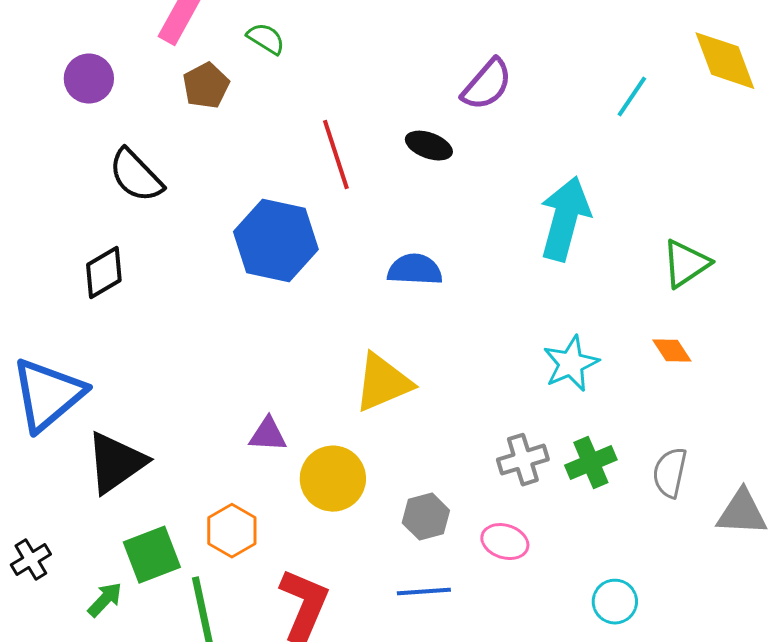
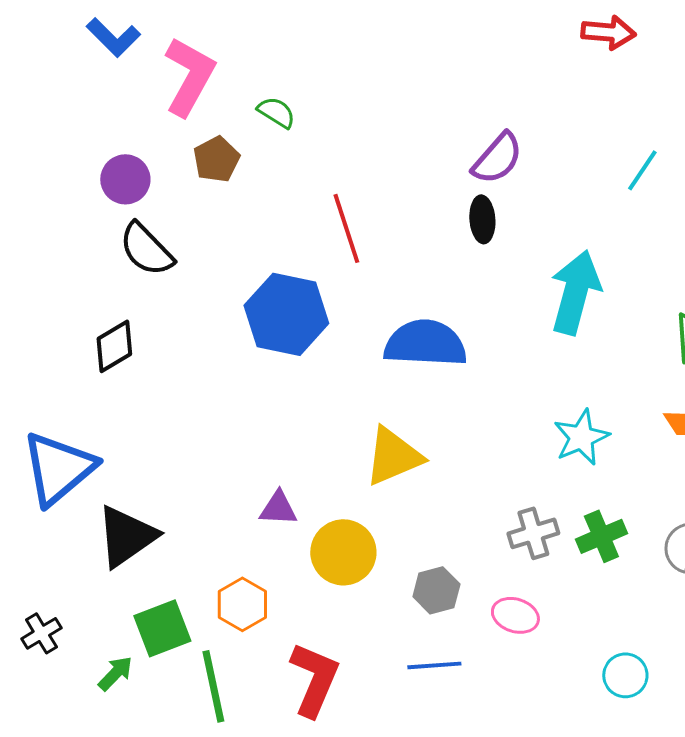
purple circle: (89, 79) -> (125, 179), moved
black ellipse: (429, 146) -> (482, 219), moved, turned 66
blue semicircle: (415, 270) -> (425, 343), size x1.5

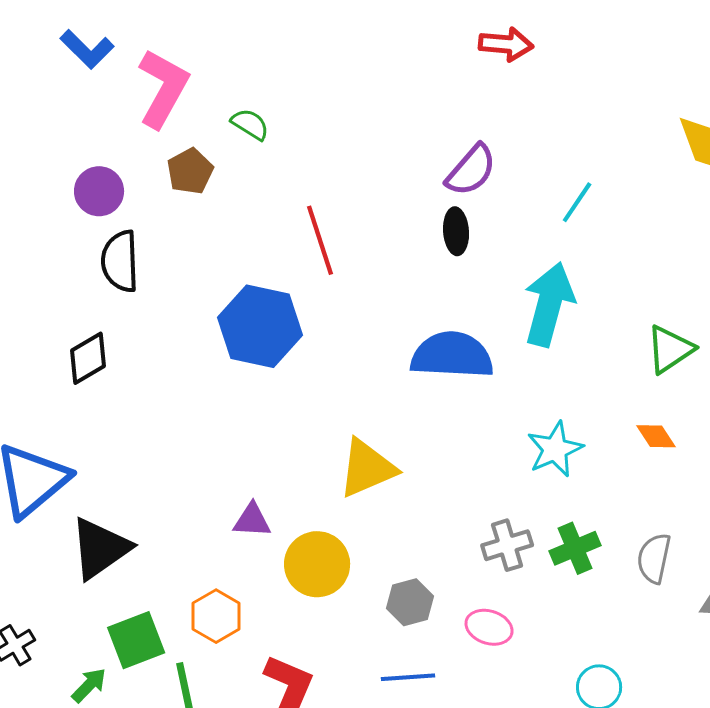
red arrow: (608, 32) -> (506, 44), moved
cyan line: (642, 170) -> (577, 202), moved
black semicircle: (146, 249) -> (120, 261), turned 42
blue semicircle: (425, 343) -> (452, 355), moved

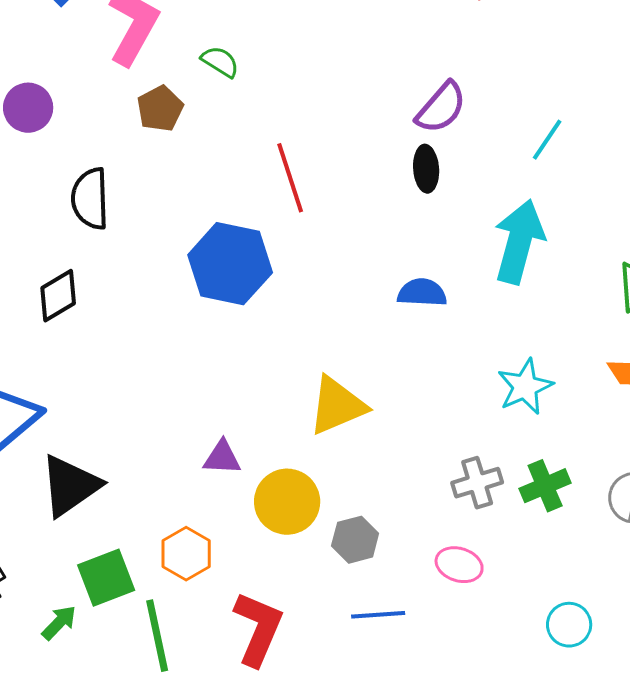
purple circle: (99, 191) -> (28, 108), moved
blue semicircle: (452, 355) -> (422, 293), size x0.6
gray hexagon: (410, 602) -> (355, 540), moved

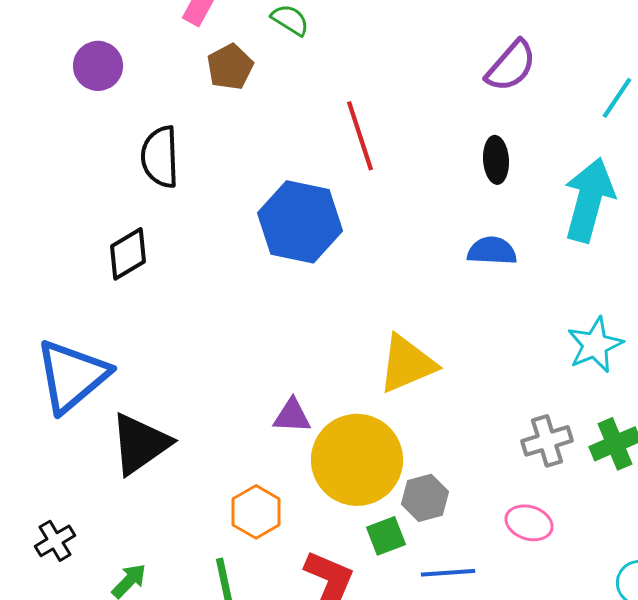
black ellipse: (426, 169) -> (496, 160), moved
yellow circle: (287, 502) -> (357, 460), size x1.4
green square: (106, 578) -> (386, 536), moved, size x0.7

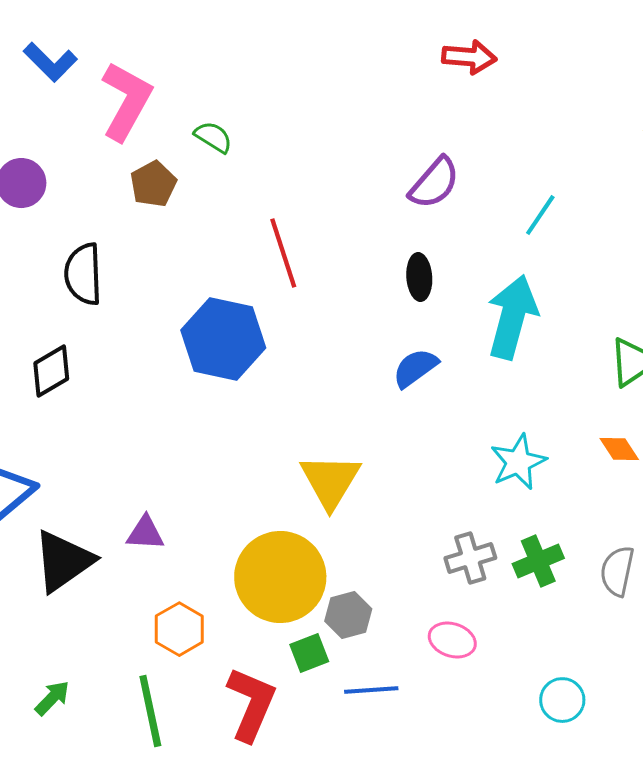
blue semicircle: (492, 251) -> (415, 368), turned -39
yellow triangle: (407, 364) -> (330, 481), turned -36
purple triangle: (292, 416) -> (145, 533), moved

